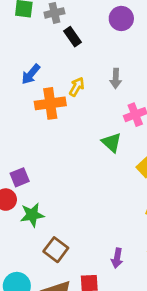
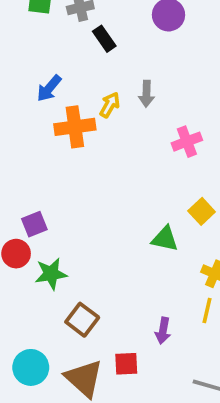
gray arrow: (116, 78) -> (146, 94), moved
green triangle: (112, 142) -> (165, 239), moved, turned -30

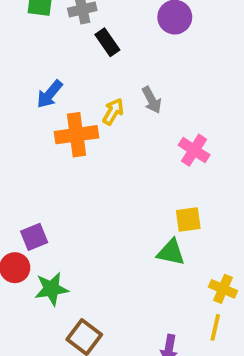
gray arrow: (146, 94) -> (152, 100), turned -30
pink cross: (187, 142) -> (194, 150), turned -36
yellow square: (202, 211) -> (188, 219), moved, turned 35

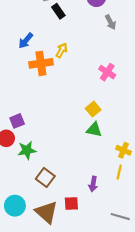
gray arrow: (152, 100) -> (110, 22), moved
yellow square: (188, 219) -> (93, 109), moved, turned -32

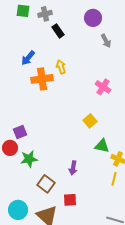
yellow arrow: (62, 50) -> (61, 67), turned -48
green triangle: (94, 130) -> (102, 146), moved
purple arrow: (93, 184) -> (73, 168), moved
red square: (71, 203) -> (70, 200), moved

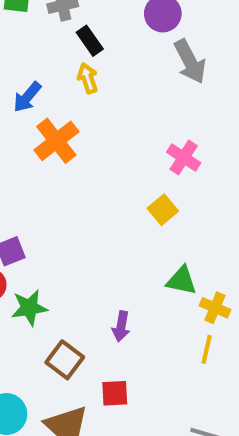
gray arrow: (106, 41) -> (190, 62), size x1.5
yellow arrow: (61, 67) -> (88, 78), moved
orange cross: (42, 79) -> (56, 141), turned -30
yellow square: (90, 121) -> (163, 210), moved

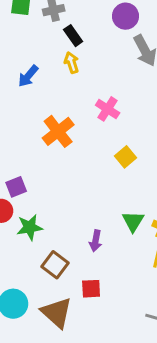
orange cross: (56, 141) -> (58, 131), moved
pink cross: (184, 157) -> (108, 109), moved
green triangle: (182, 281) -> (133, 221), moved, turned 50

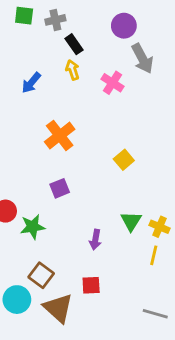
pink cross: (108, 109) -> (112, 83), moved
purple square: (16, 187) -> (60, 188), moved
brown square: (55, 265) -> (41, 275), moved

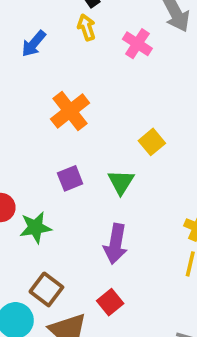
green triangle: (131, 221) -> (121, 182), moved
purple arrow: (95, 240) -> (116, 244), size x1.5
red square: (91, 285) -> (110, 302), turned -36

